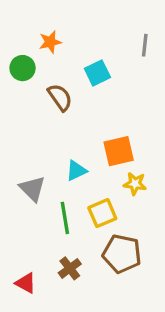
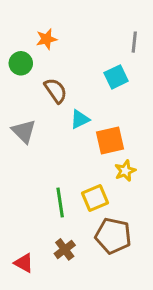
cyan square: (97, 73) -> (116, 77), moved
cyan triangle: (76, 171) -> (80, 119), moved
yellow star: (135, 184) -> (125, 171), turned -30
gray triangle: (32, 189) -> (24, 131), moved

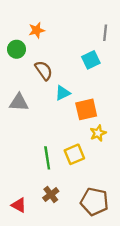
gray triangle: (24, 131) -> (19, 102), turned -42
brown pentagon: (113, 236) -> (94, 202), moved

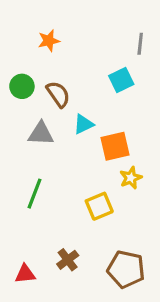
green circle: (17, 49) -> (22, 86), moved
gray triangle: (19, 102) -> (41, 134), moved
green line: (47, 158) -> (35, 194), moved, turned 30
red triangle: (19, 205) -> (25, 274), turned -35

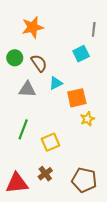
orange star: (49, 41) -> (33, 27), size x1.5
yellow square: (99, 206) -> (51, 142), moved
red triangle: (25, 274) -> (17, 183), size x1.6

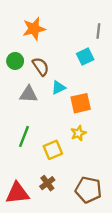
yellow star: (87, 119) -> (78, 133), moved

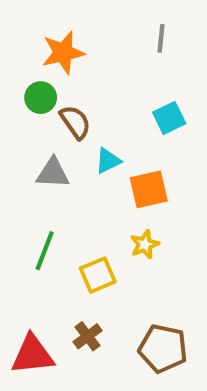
gray line: (98, 31) -> (161, 38), moved
cyan square: (85, 57) -> (169, 118), moved
green circle: (15, 61) -> (41, 98), moved

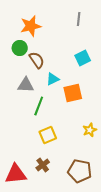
yellow star: (145, 244) -> (90, 130), moved
green line: (45, 251) -> (39, 106), moved

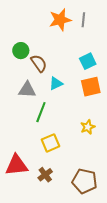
orange star: (31, 26) -> (60, 20), moved
orange square: (73, 93) -> (91, 87), moved
yellow star: (90, 130) -> (88, 127), moved
red triangle: (16, 174) -> (17, 165), moved

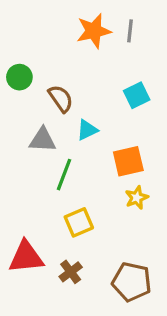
green circle: (21, 51) -> (19, 77), moved
orange square: (91, 87) -> (128, 161), moved

